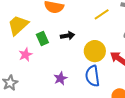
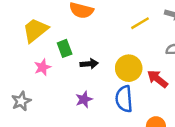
black arrow: (68, 36) -> (89, 64), moved

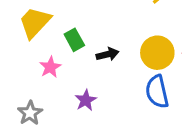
purple star: (84, 99) -> (86, 100), moved

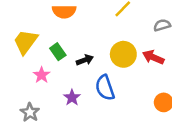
blue semicircle: (157, 92) -> (105, 88), moved

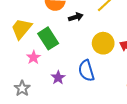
green rectangle: (58, 52) -> (48, 38), size x1.5
black arrow: (85, 60) -> (76, 17), moved

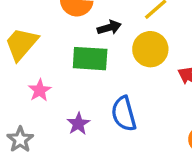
green rectangle: (48, 38) -> (90, 59), moved, turned -55
yellow circle: (103, 43) -> (150, 49), moved

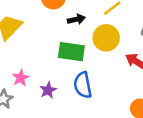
green rectangle: (90, 59) -> (71, 52), moved
pink star: (40, 90) -> (21, 78), moved

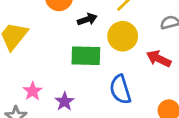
blue semicircle: (83, 85) -> (120, 90), moved

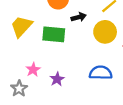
green rectangle: (86, 56) -> (54, 34), moved
blue semicircle: (120, 90) -> (101, 73), turned 105

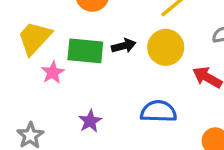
black arrow: (79, 17) -> (124, 46), moved
pink star: (33, 70) -> (53, 72), moved

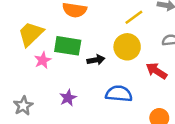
black arrow: (124, 46) -> (96, 60), moved

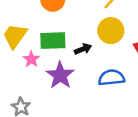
purple star: (68, 98) -> (60, 75), moved, size x1.6

